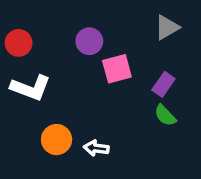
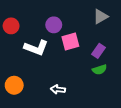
white L-shape: (31, 88) -> (36, 48), moved
green semicircle: (165, 115) -> (100, 70), turned -64
orange circle: (57, 140) -> (14, 85), moved

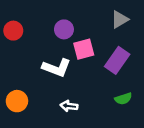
white L-shape: (36, 48) -> (57, 68), moved
purple rectangle: (98, 51) -> (117, 60), size x1.5
green semicircle: (100, 70) -> (123, 99), moved

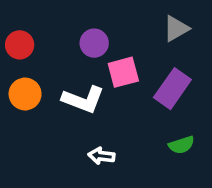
orange circle: (17, 101) -> (25, 94), moved

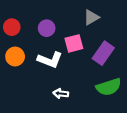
gray triangle: (176, 29) -> (91, 17), moved
purple circle: (94, 43) -> (47, 28), moved
green semicircle: (181, 145) -> (109, 87), size x1.6

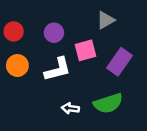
white L-shape: (50, 60) -> (58, 69), turned -35
green semicircle: (109, 87) -> (108, 103), moved

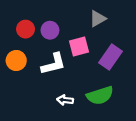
red circle: (14, 31) -> (26, 29), moved

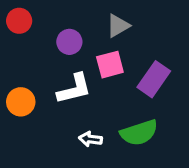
gray triangle: (98, 19) -> (118, 26), moved
red circle: (26, 29) -> (19, 21), moved
orange circle: (16, 60) -> (21, 102), moved

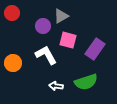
gray triangle: (118, 26) -> (61, 16), moved
pink square: (110, 65) -> (68, 40), turned 30
white L-shape: (74, 89) -> (46, 55), turned -105

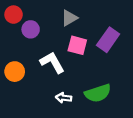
purple circle: (43, 26) -> (31, 29), moved
purple rectangle: (95, 49) -> (108, 40), moved

